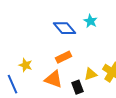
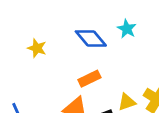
yellow star: (26, 65) -> (37, 48), moved

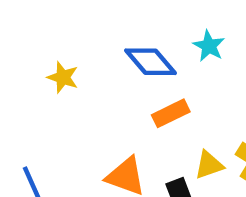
orange rectangle: (89, 79) -> (171, 113), moved

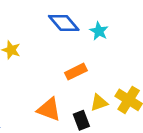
blue diamond: (150, 62) -> (64, 23), moved

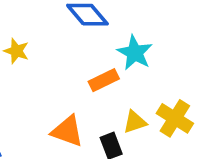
cyan star: (99, 31) -> (135, 53), moved, size x1.4

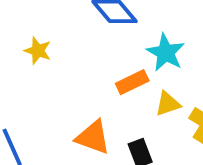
yellow triangle: (135, 122) -> (168, 104), moved

